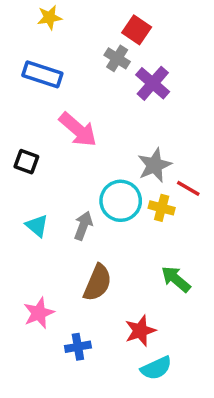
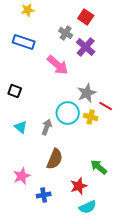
red square: (137, 30) -> (86, 17), moved
pink arrow: (78, 130) -> (58, 65), moved
green arrow: (176, 279) -> (99, 167), moved

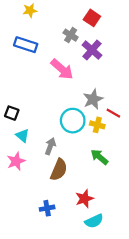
black square: (15, 91) -> (12, 113), moved
gray arrow: (47, 127) -> (50, 146), moved
green arrow: (99, 167) -> (99, 157), moved
pink star: (22, 176) -> (16, 161), moved

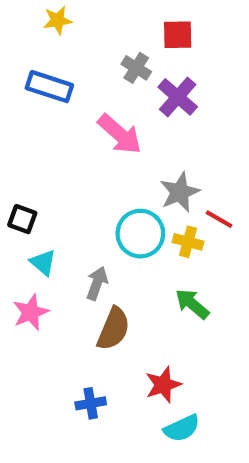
red square: (92, 18) -> (178, 35), turned -35

